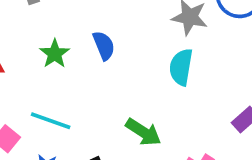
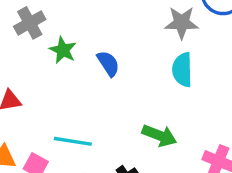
green star: (55, 54) -> (63, 50), moved

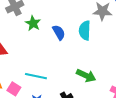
cyan semicircle: (182, 70) -> (85, 31), moved

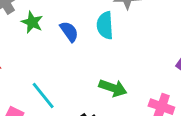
cyan line: (36, 76) -> (43, 96), turned 45

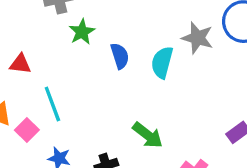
cyan line: (43, 96) -> (52, 104), moved

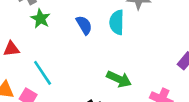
green star: (82, 32) -> (41, 19), moved

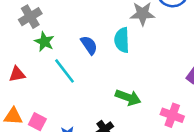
cyan line: (43, 73) -> (64, 71), moved

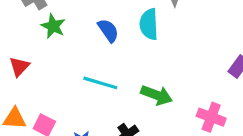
cyan line: (64, 71) -> (100, 83), moved, turned -36
red triangle: (17, 74) -> (19, 66), turned -36

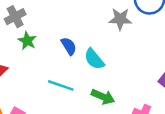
cyan semicircle: (149, 24) -> (94, 59), moved, turned -40

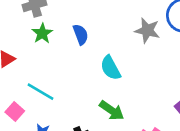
blue semicircle: (69, 46) -> (81, 34), moved
cyan line: (61, 85) -> (41, 92), moved

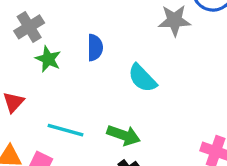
blue semicircle: (81, 34) -> (95, 48), turned 36
green arrow: (112, 110) -> (124, 135), moved

